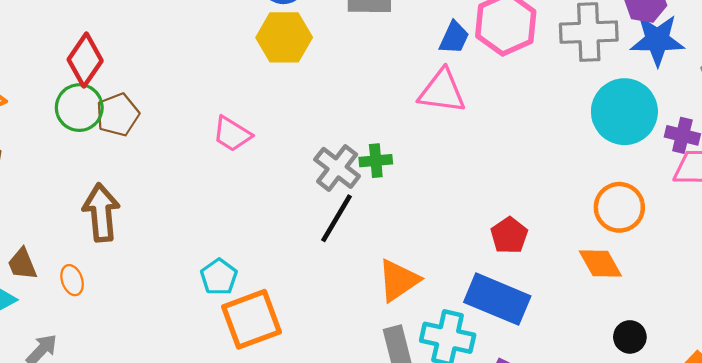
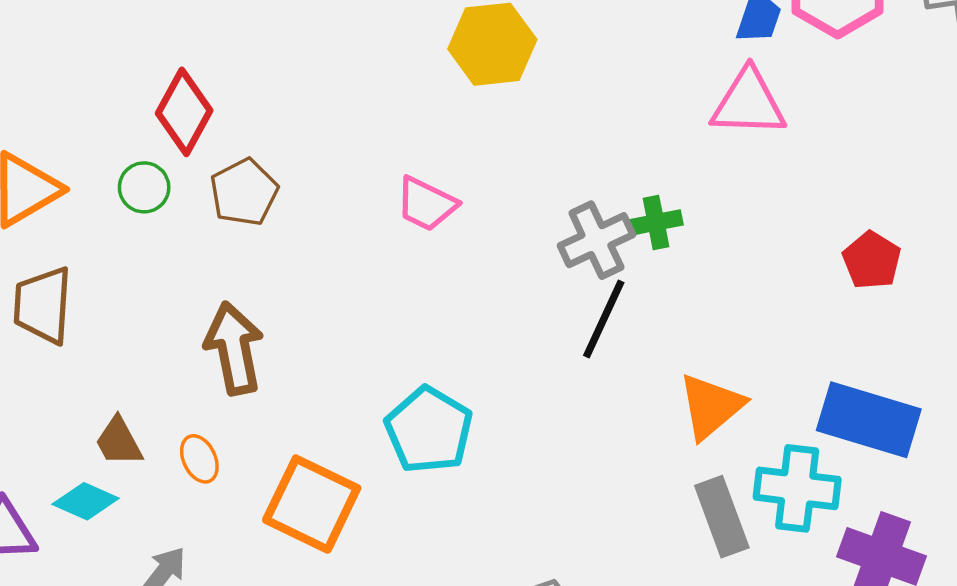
green circle: (79, 108) -> (144, 187), moved, size x0.7
gray cross: (337, 168) -> (596, 240), turned 33
red pentagon: (509, 235) -> (872, 260), moved
cyan pentagon: (219, 277) -> (429, 430), size x1.5
orange square: (252, 319) -> (312, 504), moved, turned -38

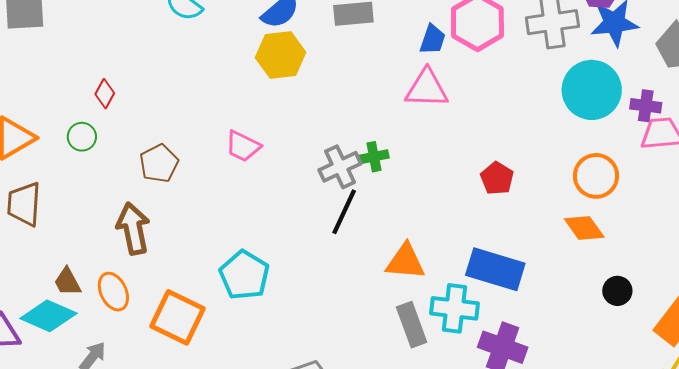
red diamond: (184, 112) -> (105, 94), size x0.6
brown pentagon: (244, 192) -> (159, 163), moved
orange triangle: (711, 406) -> (405, 262), turned 45
orange ellipse: (199, 459) -> (113, 292), size x1.4
cyan diamond: (86, 501) -> (48, 316), size x1.5

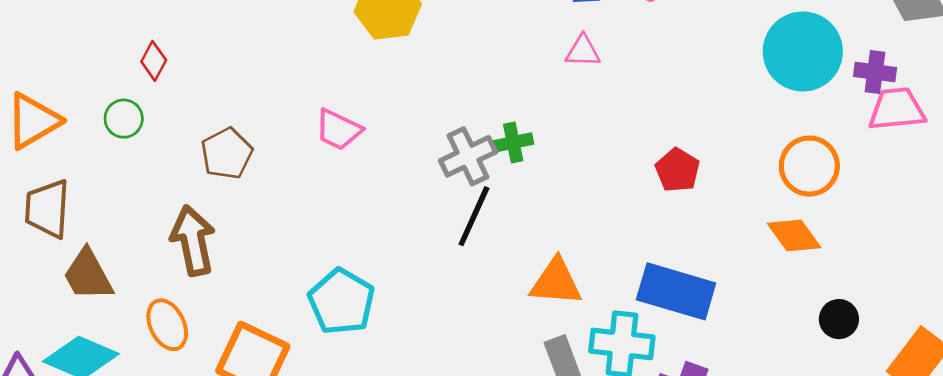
pink triangle: (427, 89) -> (583, 51), size x0.6
brown trapezoid: (67, 282) -> (88, 275), moved, size x1.4

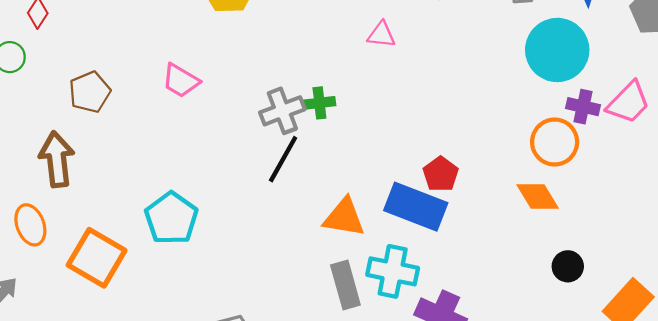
purple cross: (875, 72) -> (583, 107), moved
pink trapezoid: (897, 109) -> (628, 103), turned 135
red pentagon: (677, 170) -> (441, 174), moved
blue rectangle: (676, 291) -> (416, 207), moved

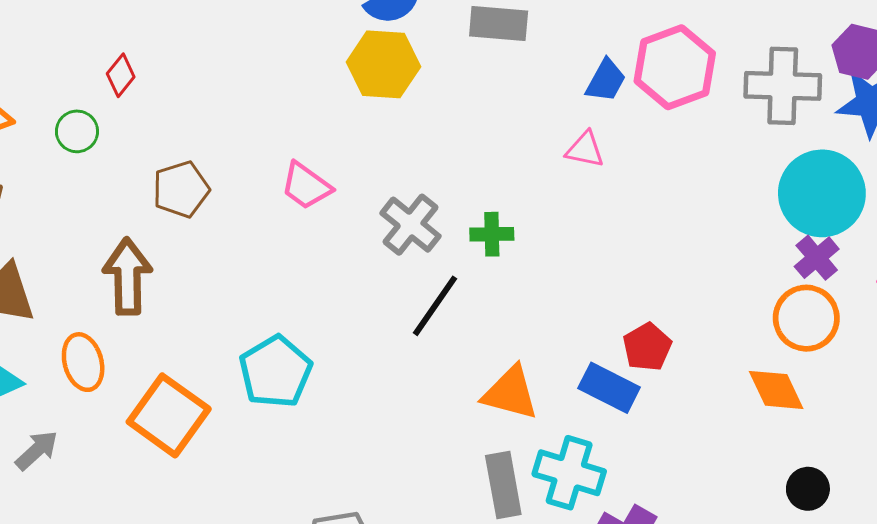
purple cross: (583, 107) -> (817, 258), moved, turned 32
gray cross: (282, 111) -> (411, 225), moved, turned -36
blue rectangle: (416, 207) -> (609, 388), size x0.7

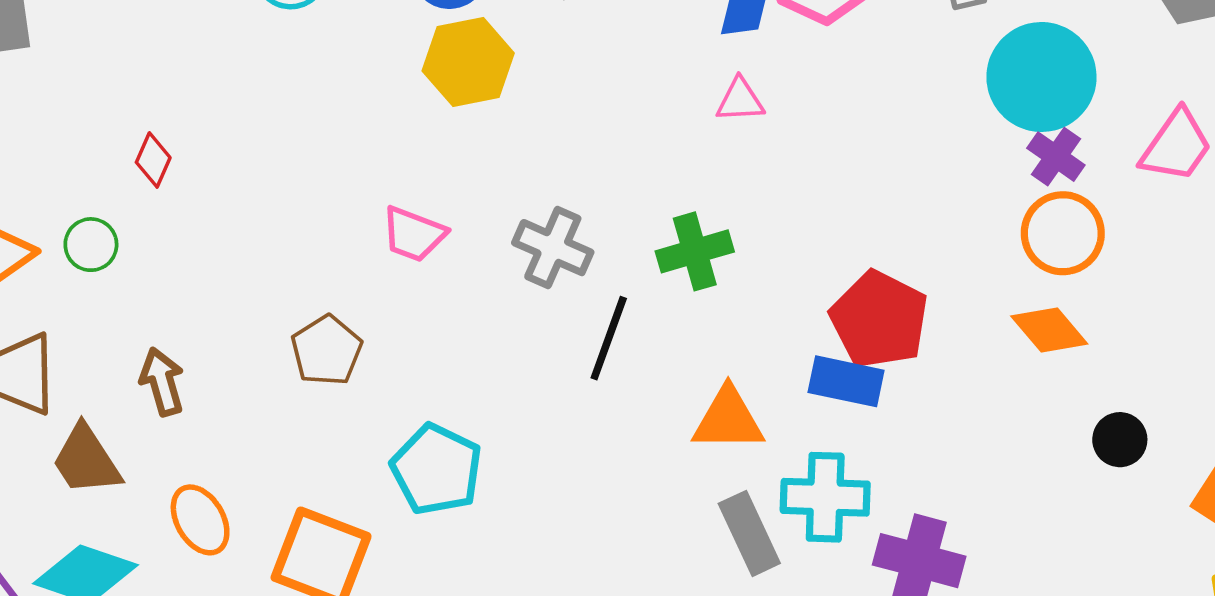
green circle: (77, 131) -> (91, 245), moved
brown pentagon: (181, 189) -> (327, 350), moved
green cross: (492, 234) -> (695, 251), moved, size x1.4
brown arrow: (127, 276) -> (162, 382), moved, size x0.7
red pentagon: (647, 347) -> (879, 320), size x1.6

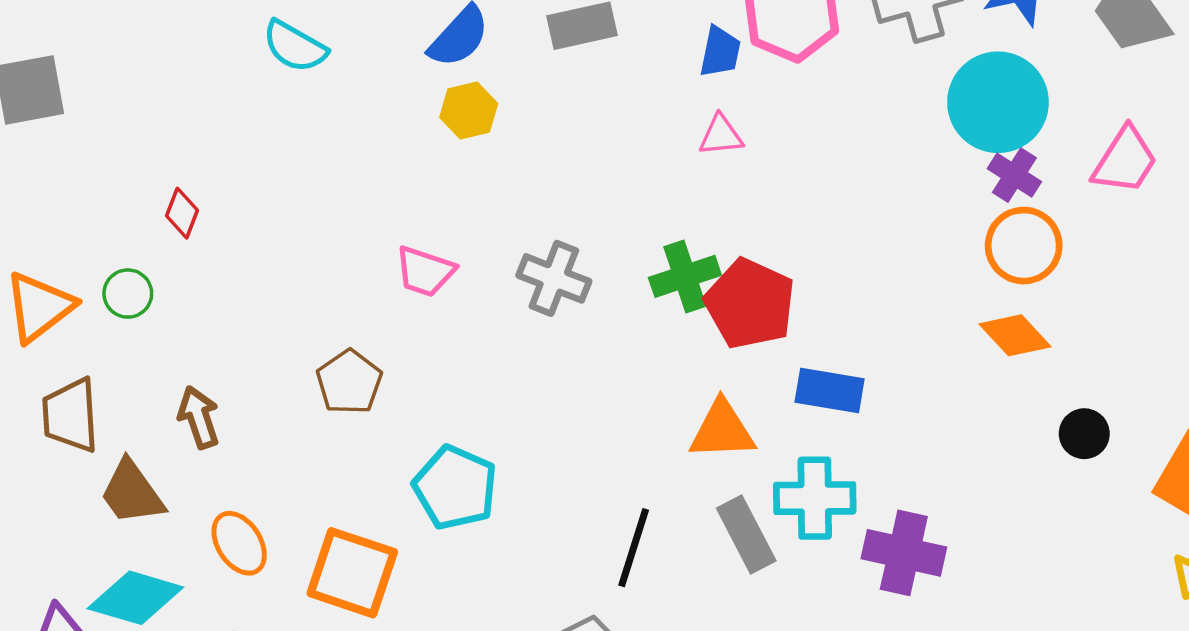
yellow hexagon: (468, 62) -> (469, 111), size x0.7
red pentagon: (879, 320) -> (750, 304), moved
black line: (609, 338) -> (634, 548), moved

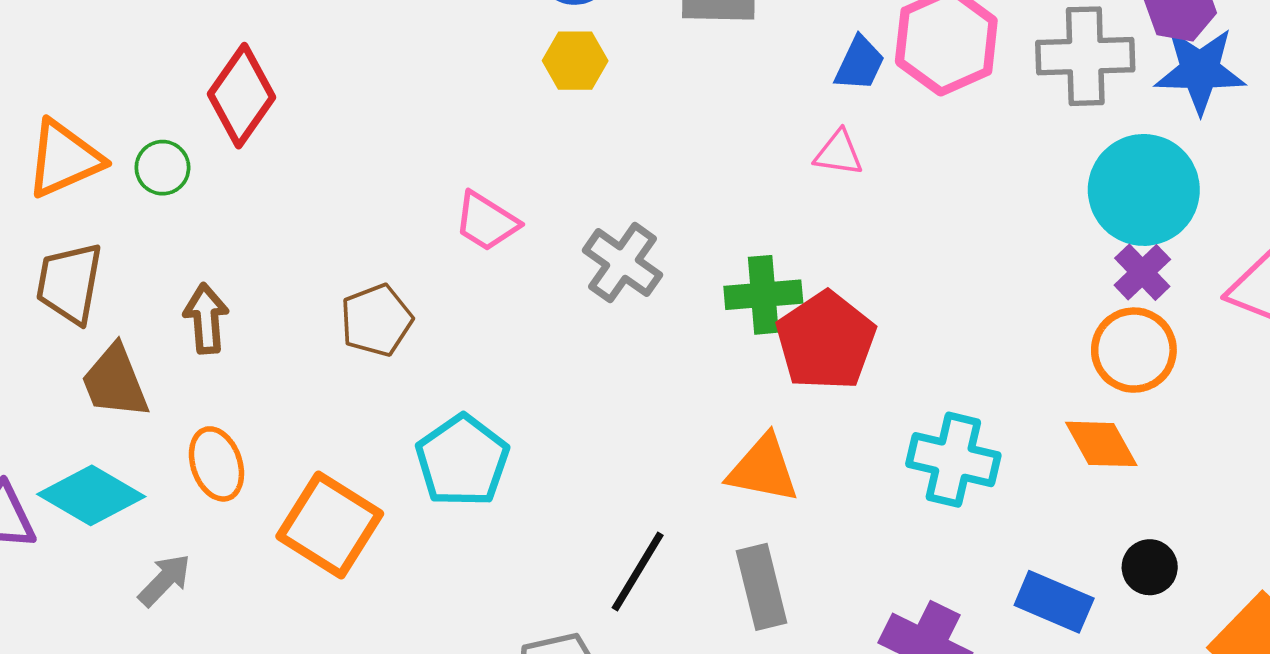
red diamond: (182, 213) -> (242, 96), size x1.8
blue rectangle: (830, 390) -> (1054, 602), moved
cyan cross: (815, 498) -> (953, 460), moved

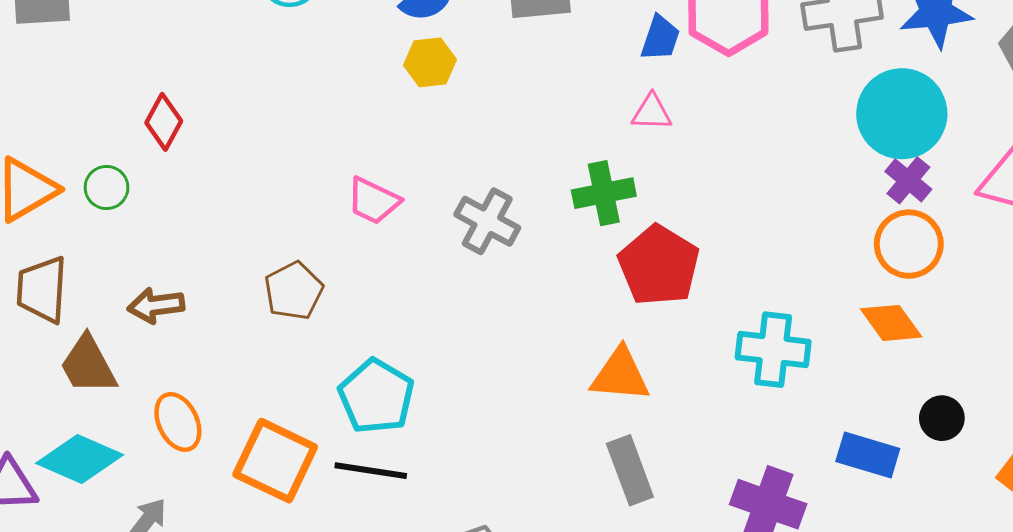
red diamond: (242, 96) -> (164, 122), size x0.7
green cross: (763, 295) -> (604, 193), moved
brown arrow: (206, 319) -> (156, 305), turned -86
black line: (638, 572) -> (371, 471), moved, turned 74

